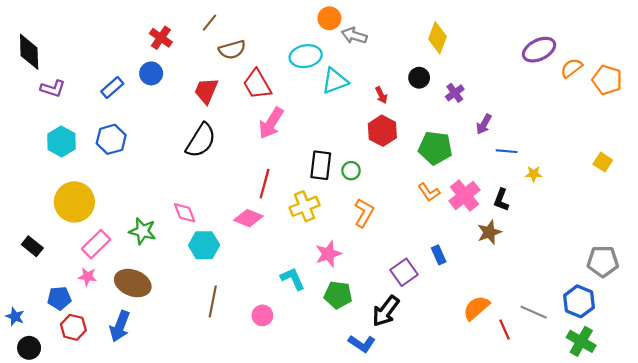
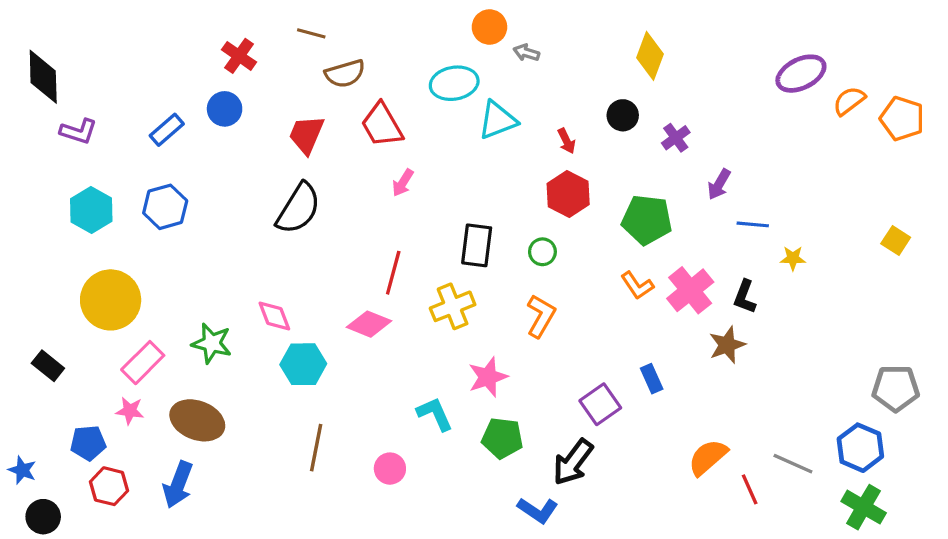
brown line: (209, 23) -> (311, 33), turned 66
gray arrow: (354, 36) -> (526, 53), size x0.7
pink arrow: (271, 123) -> (403, 183), size x0.6
green circle: (351, 171) -> (542, 252), moved

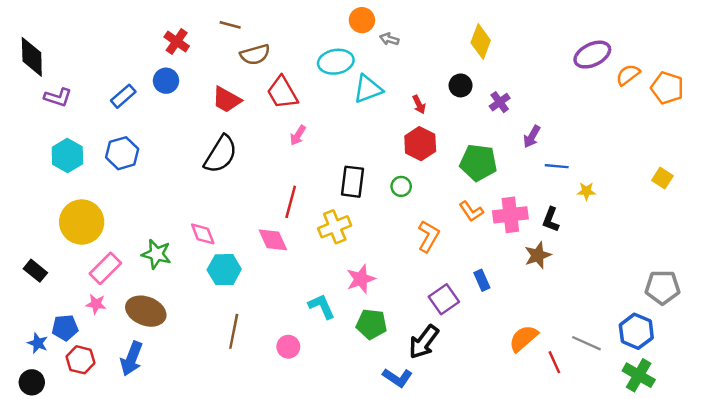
red trapezoid: (306, 135) -> (227, 100), turned -84
pink cross: (690, 290) -> (510, 215), turned 32
orange L-shape: (541, 316) -> (428, 236), moved
pink diamond: (369, 324) -> (273, 240), turned 44
blue star: (22, 470) -> (38, 343), moved

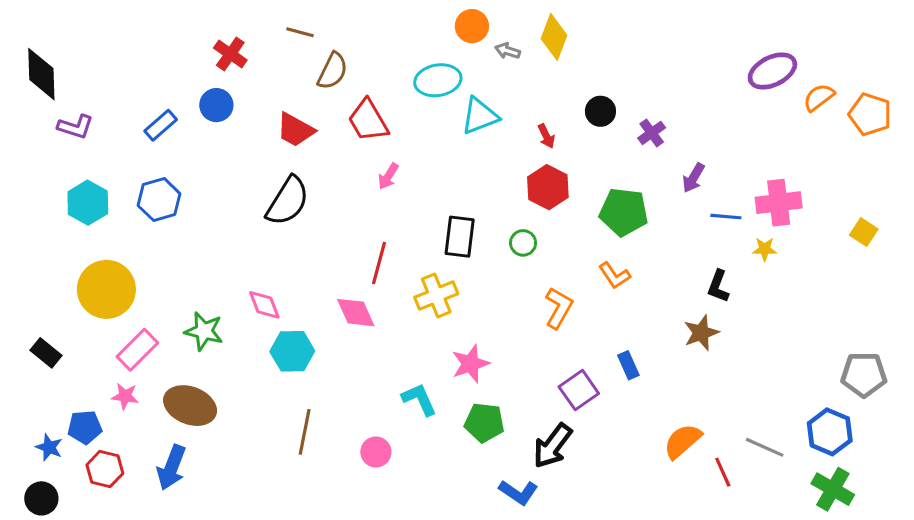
yellow diamond: (481, 42) -> (554, 37), moved
brown semicircle: (255, 55) -> (333, 71), turned -48
pink cross: (510, 215) -> (779, 203), moved

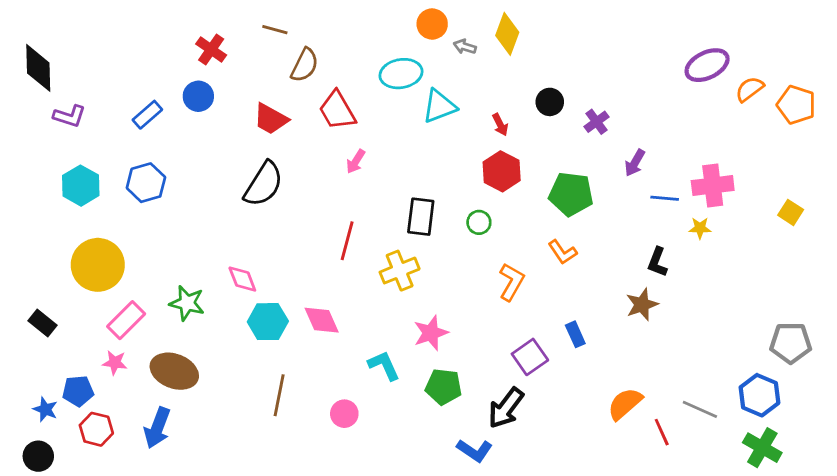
pink diamond: (356, 313) -> (322, 320), moved

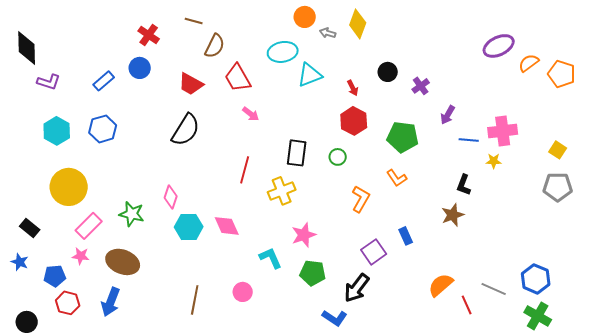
pink arrow: (356, 161) -> (251, 114), turned -84
pink diamond: (242, 279) -> (171, 197), turned 40
gray pentagon: (791, 343) -> (558, 187), moved
brown line: (279, 395) -> (195, 300), moved
blue star: (45, 409) -> (20, 262), moved

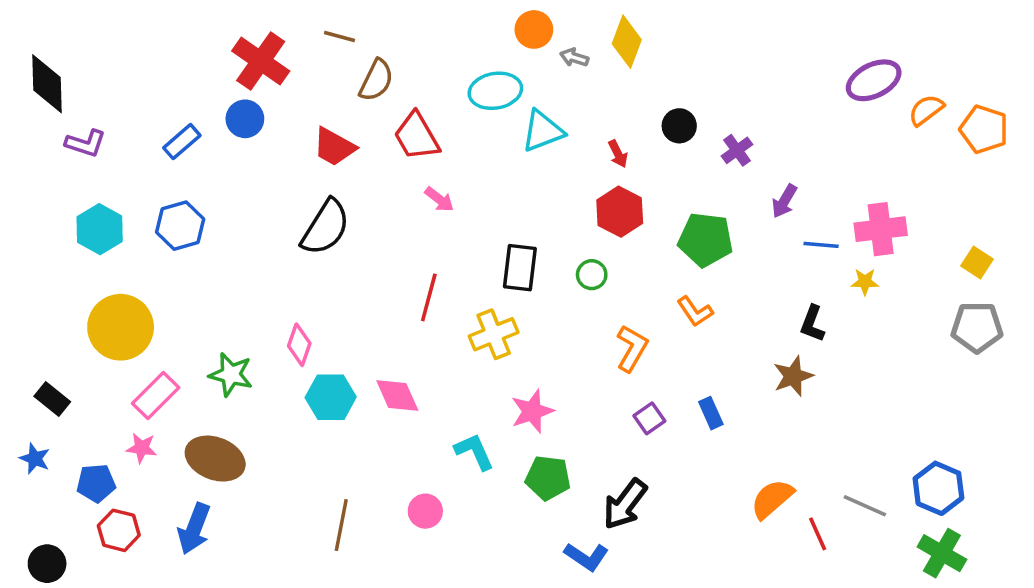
red cross: (149, 35) -> (261, 61), size x1.5
purple square: (374, 252) -> (649, 418), moved, size x0.7

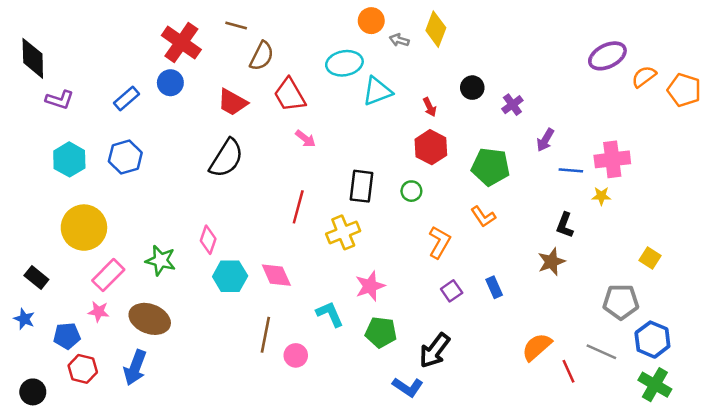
yellow square: (977, 262) -> (650, 258), moved
gray pentagon: (977, 327) -> (621, 302), moved
brown line: (341, 525) -> (265, 335), moved

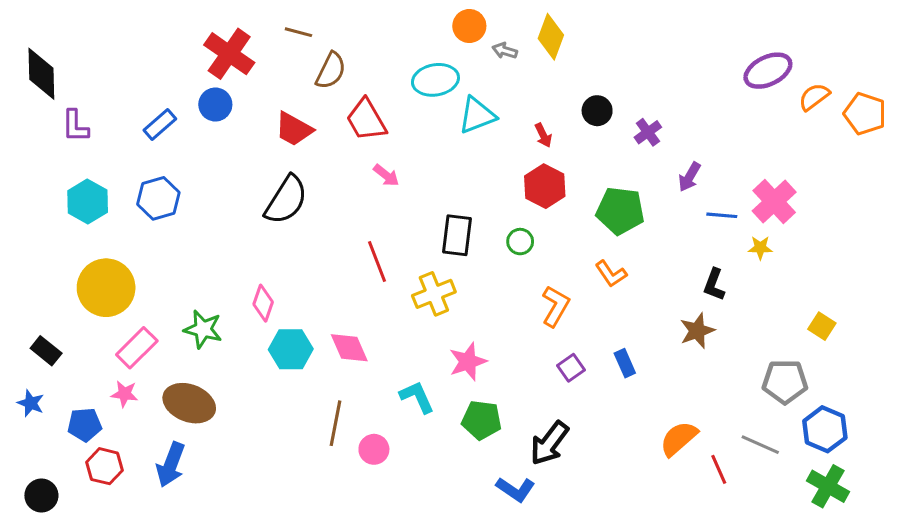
purple L-shape: (60, 100) -> (75, 126), turned 72
pink cross: (612, 159) -> (774, 201), turned -36
red line: (298, 207) -> (377, 262), turned -36

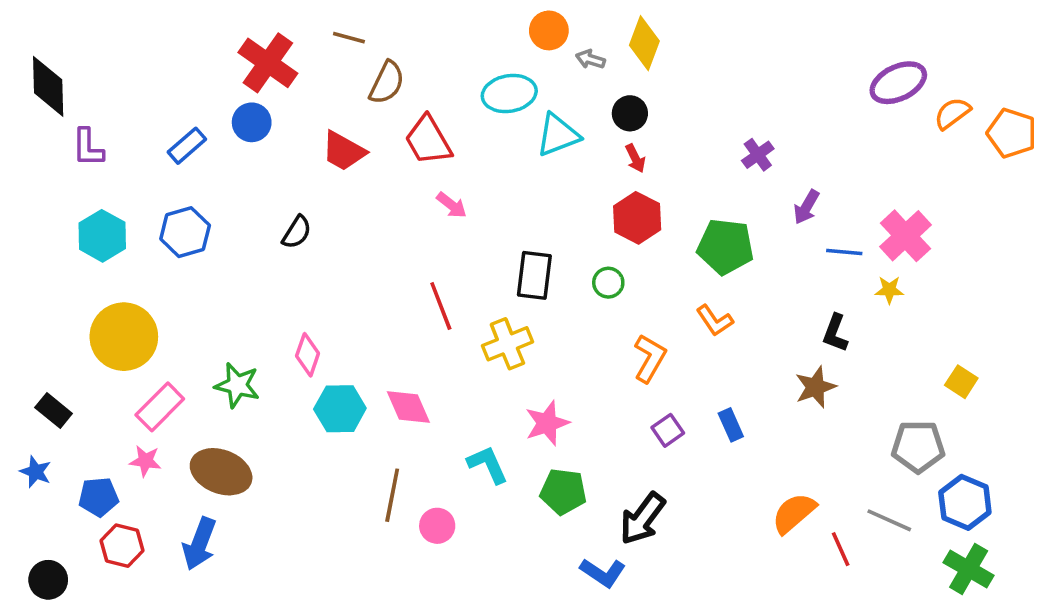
black circle: (597, 111) -> (630, 113), moved
black semicircle: (286, 200) -> (297, 232), moved, size x0.6

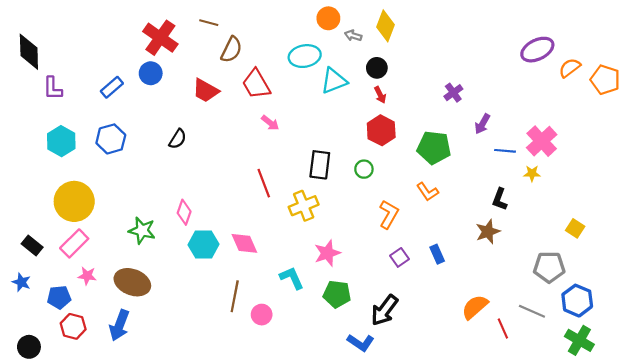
pink rectangle: (160, 407) -> (74, 243), moved

